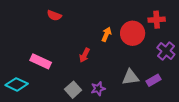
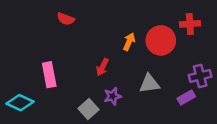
purple cross: (166, 51) -> (200, 76), moved, turned 36
pink rectangle: (41, 61) -> (49, 75), turned 54
gray triangle: (130, 77) -> (149, 84), moved
purple star: (98, 89) -> (113, 96), moved

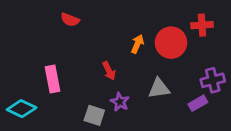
red arrow: (102, 67) -> (109, 71), turned -54
purple star: (113, 96) -> (120, 102), turned -30
gray square: (88, 109) -> (94, 115), turned -30

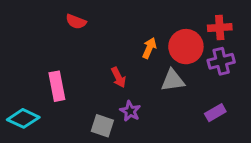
purple cross: (213, 80) -> (221, 61), moved
gray triangle: (159, 88) -> (173, 80), moved

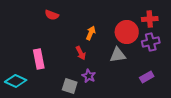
orange arrow: (149, 48) -> (91, 33), moved

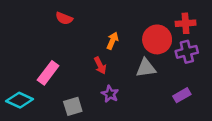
pink rectangle: (39, 59) -> (48, 73), turned 48
gray square: (70, 86) -> (73, 106), moved, turned -35

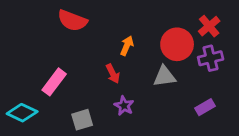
red semicircle: (64, 18) -> (72, 21), size x1.5
red cross: (186, 23) -> (209, 26), turned -36

